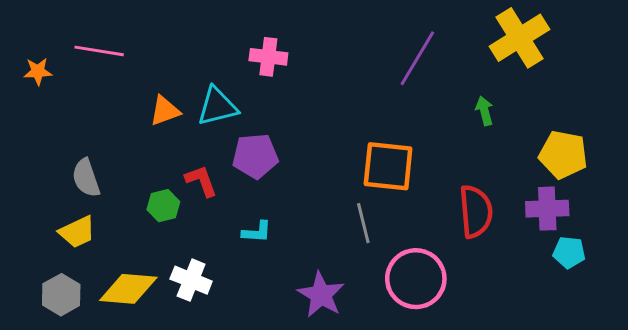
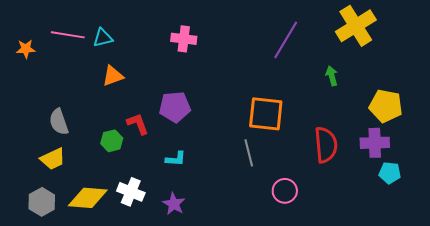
cyan triangle: (217, 106) -> (103, 38), moved, size x0.7
pink circle: (416, 279) -> (285, 191), size x0.6
purple star: (321, 295) -> (174, 204), moved, size x0.7

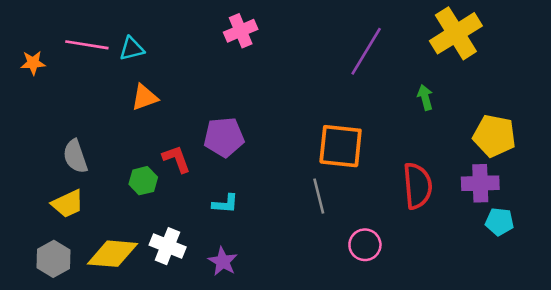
pink cross: (184, 39) -> (241, 31), moved, turned -30

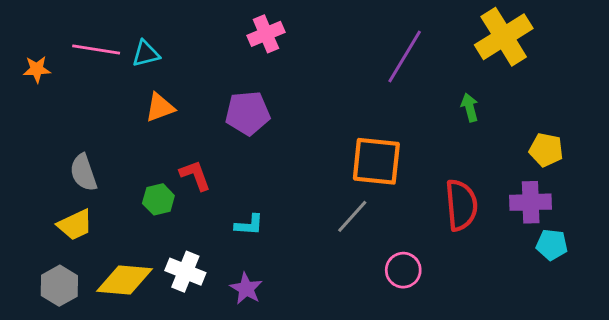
yellow pentagon: (494, 136) -> (546, 150), size x0.7
purple pentagon: (224, 137) -> (248, 113), moved
gray line: (319, 196) -> (352, 216), turned 56

